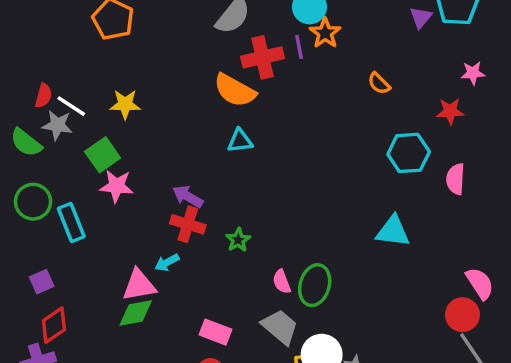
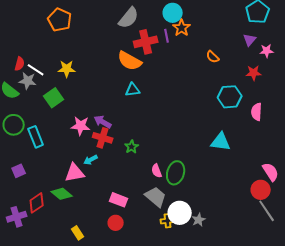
purple triangle: (421, 17) -> (250, 40), moved
pink star: (116, 186) -> (81, 126), moved
green diamond: (136, 313) -> (62, 194), moved, turned 50
red diamond: (54, 325) -> (37, 203), moved

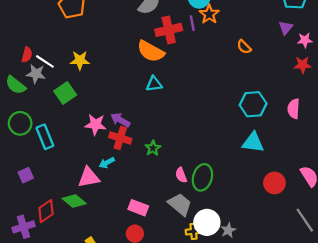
red star: (254, 73) -> (303, 65), moved
cyan hexagon: (230, 97) -> (253, 104), moved
red circle: (261, 190) -> (274, 183), moved

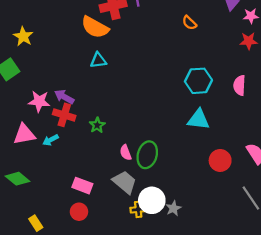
yellow star: (80, 60) -> (23, 36), turned 30
pink triangle: (89, 177) -> (24, 134), moved

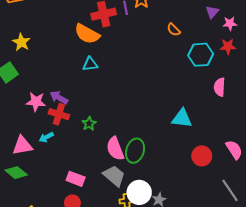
cyan hexagon: (198, 81) -> (201, 55), moved
pink triangle: (24, 134) -> (22, 145), moved
pink semicircle: (126, 153) -> (115, 149), size x1.6

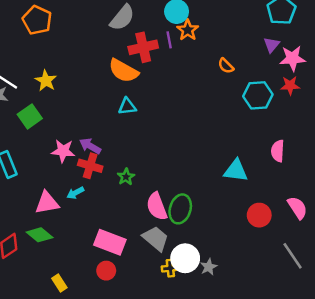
pink star: (230, 23) -> (293, 58), size x1.5
pink semicircle: (219, 87) -> (278, 151), moved
pink rectangle: (76, 179) -> (110, 242), size x1.4

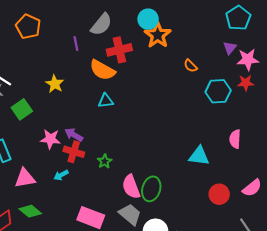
orange star: (188, 30) -> (158, 35), size x1.4
purple line: (169, 40) -> (76, 44), moved
yellow star: (46, 81) -> (55, 84), moved
pink triangle: (47, 203) -> (25, 178), moved
pink semicircle: (297, 208) -> (252, 188), turned 84

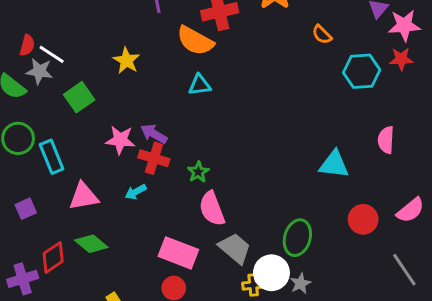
pink semicircle: (131, 187) -> (212, 209), moved
green ellipse: (151, 189) -> (297, 238), moved

